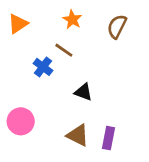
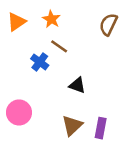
orange star: (72, 20) -> (51, 19), moved
brown triangle: (78, 135) -> (72, 125), turned 50

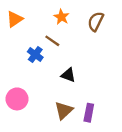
orange star: (51, 19) -> (61, 17), moved

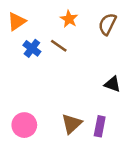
blue cross: (35, 55) -> (32, 48), moved
black triangle: (68, 75) -> (112, 84), moved
pink circle: (17, 99) -> (24, 125), moved

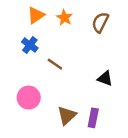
orange triangle: (17, 21) -> (36, 15), moved
brown line: (59, 46) -> (55, 64), moved
pink circle: (24, 125) -> (29, 98), moved

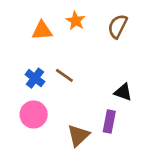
orange triangle: (36, 15) -> (42, 30), moved, turned 30
blue cross: (30, 45) -> (35, 78), moved
purple rectangle: (93, 118) -> (109, 121), moved

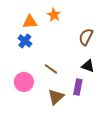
brown semicircle: (118, 26) -> (86, 37), moved
brown line: (64, 75) -> (51, 69), moved
blue cross: (35, 78) -> (25, 41), moved

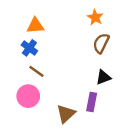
orange star: (54, 15) -> (95, 17), moved
black triangle: (88, 66) -> (103, 77), turned -40
brown line: (51, 69) -> (36, 71), moved

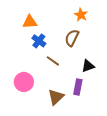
brown semicircle: (101, 43) -> (72, 38), moved
blue cross: (29, 48) -> (39, 41), moved
brown line: (36, 71) -> (53, 61), moved

